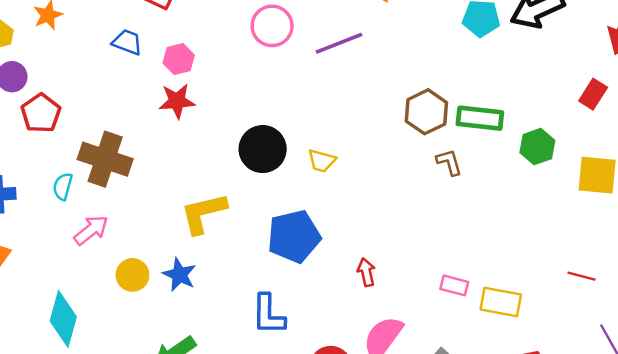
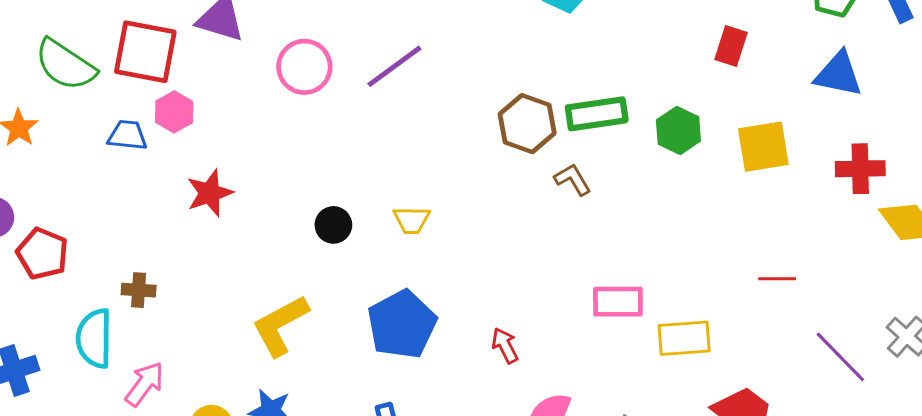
pink hexagon: (179, 59) -> (174, 112), moved
black circle: (263, 149) -> (333, 225), size x0.6
brown cross: (105, 159) -> (139, 290), size x0.5
cyan semicircle: (63, 186) -> (94, 338), size x1.6
pink rectangle: (454, 285) -> (618, 302), moved, size x1.4

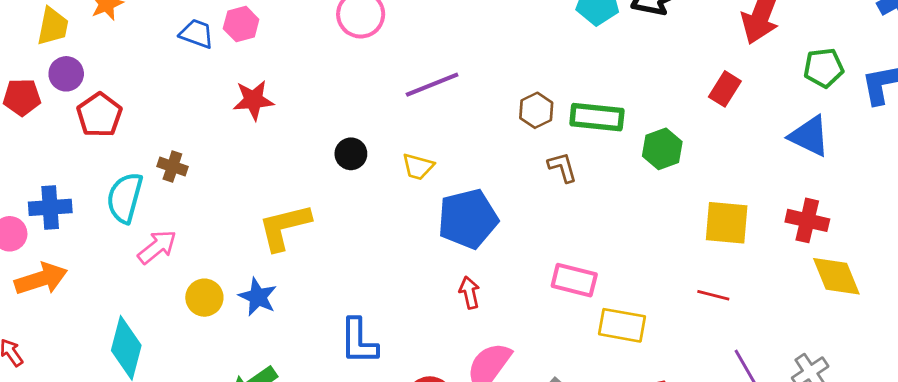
purple line: (394, 66) -> (432, 85), moved
brown hexagon: (527, 124) -> (536, 110), size x0.7
yellow square: (763, 147) -> (727, 223), moved
blue pentagon: (402, 324) -> (468, 219), moved

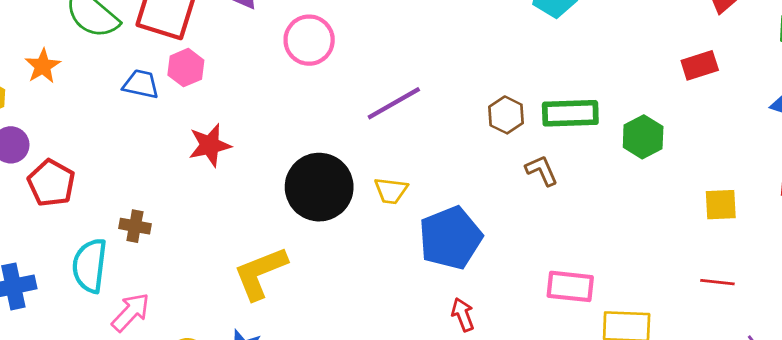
red rectangle: (725, 89) -> (700, 65), turned 48
black circle: (351, 154) -> (319, 187), size x2.0
yellow square: (727, 223) -> (721, 205), size x0.7

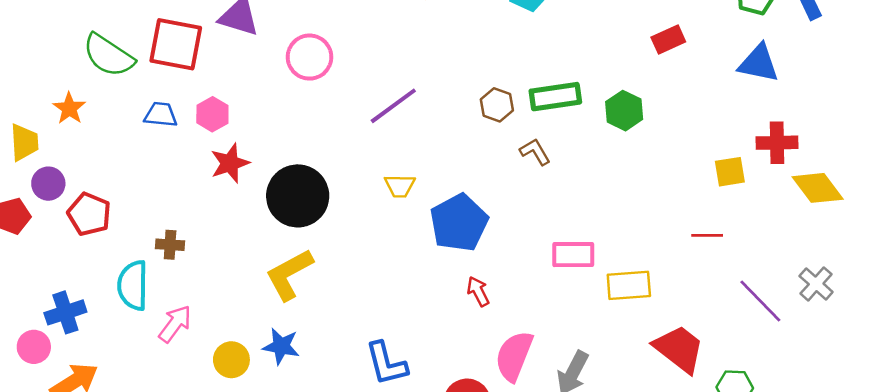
pink hexagon: (186, 68) -> (212, 114), moved
black circle: (319, 187) -> (298, 196), moved
yellow square: (721, 205) -> (730, 172), moved

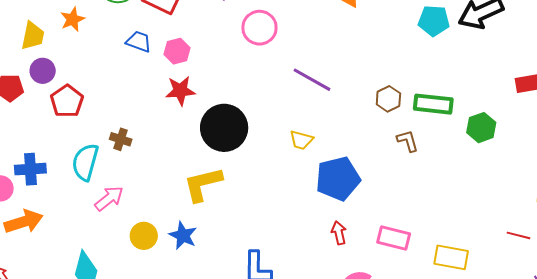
purple line: (393, 106) -> (312, 80), turned 51
pink rectangle: (573, 255) -> (394, 238), moved

